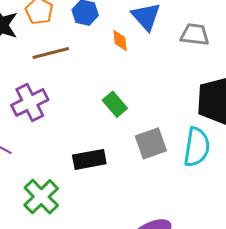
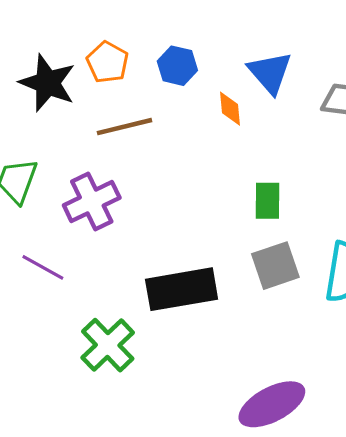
green rectangle: (115, 104) -> (268, 201), moved, turned 40
black rectangle: (89, 159) -> (182, 289), size x1.4

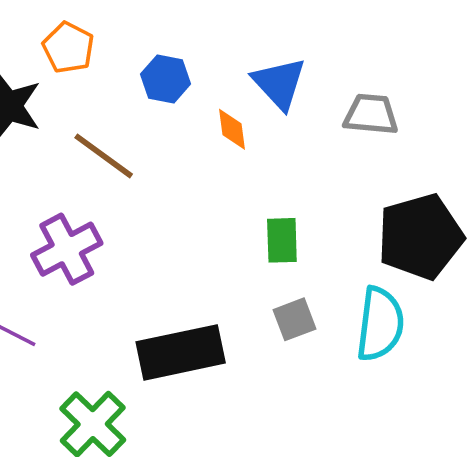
orange pentagon: (107, 62) -> (68, 48), moved
brown line: (124, 127) -> (104, 156), turned 52
gray square: (275, 266) -> (294, 319), size x0.7

